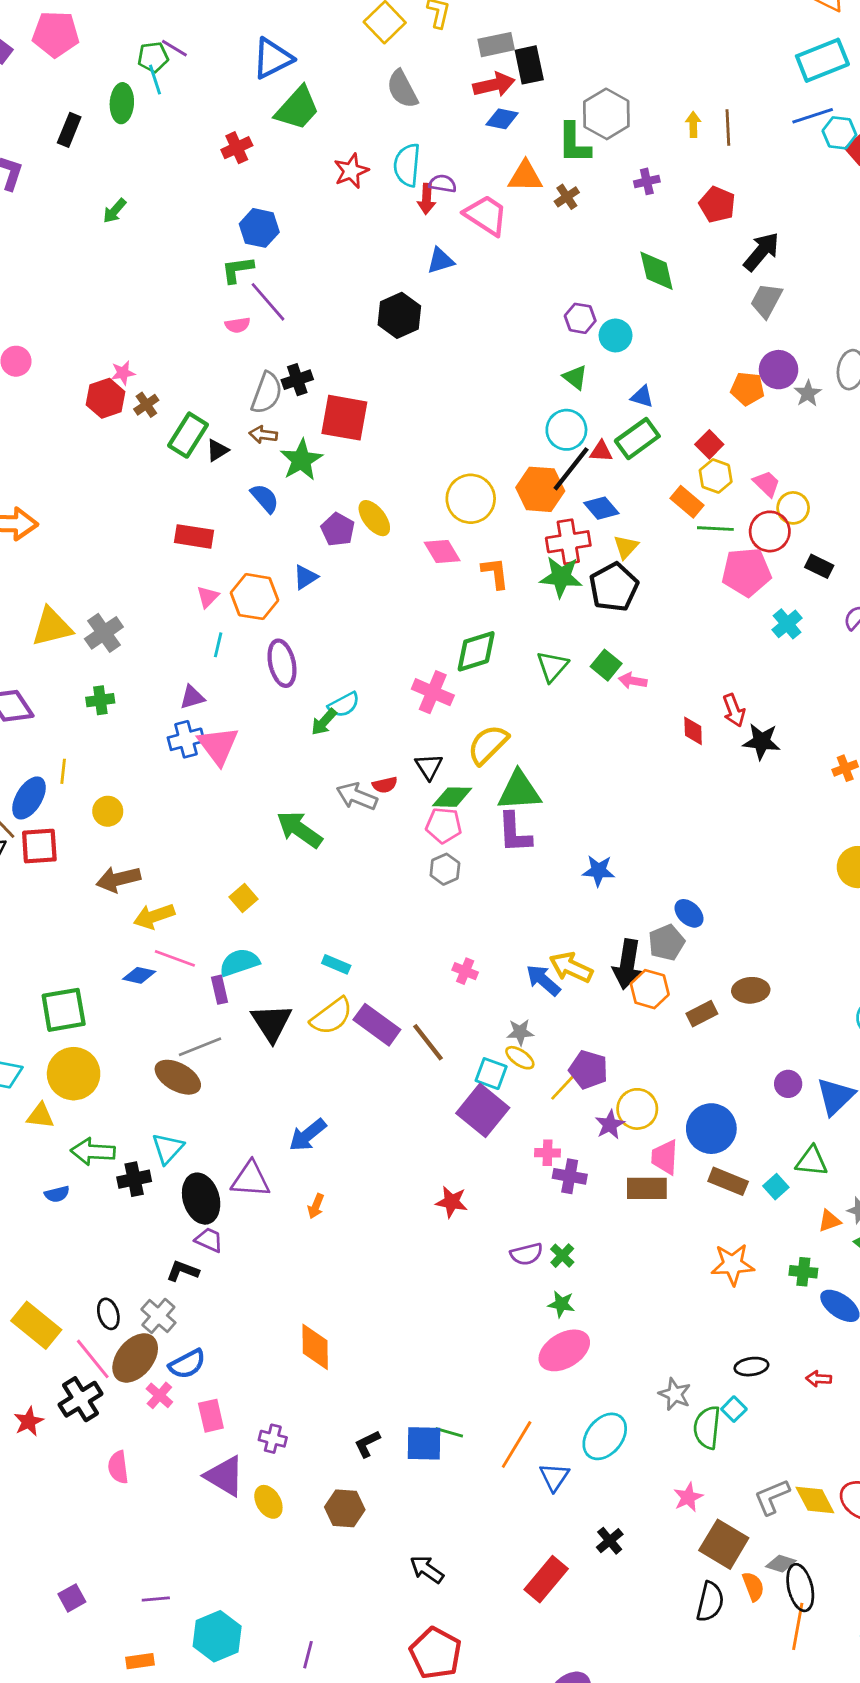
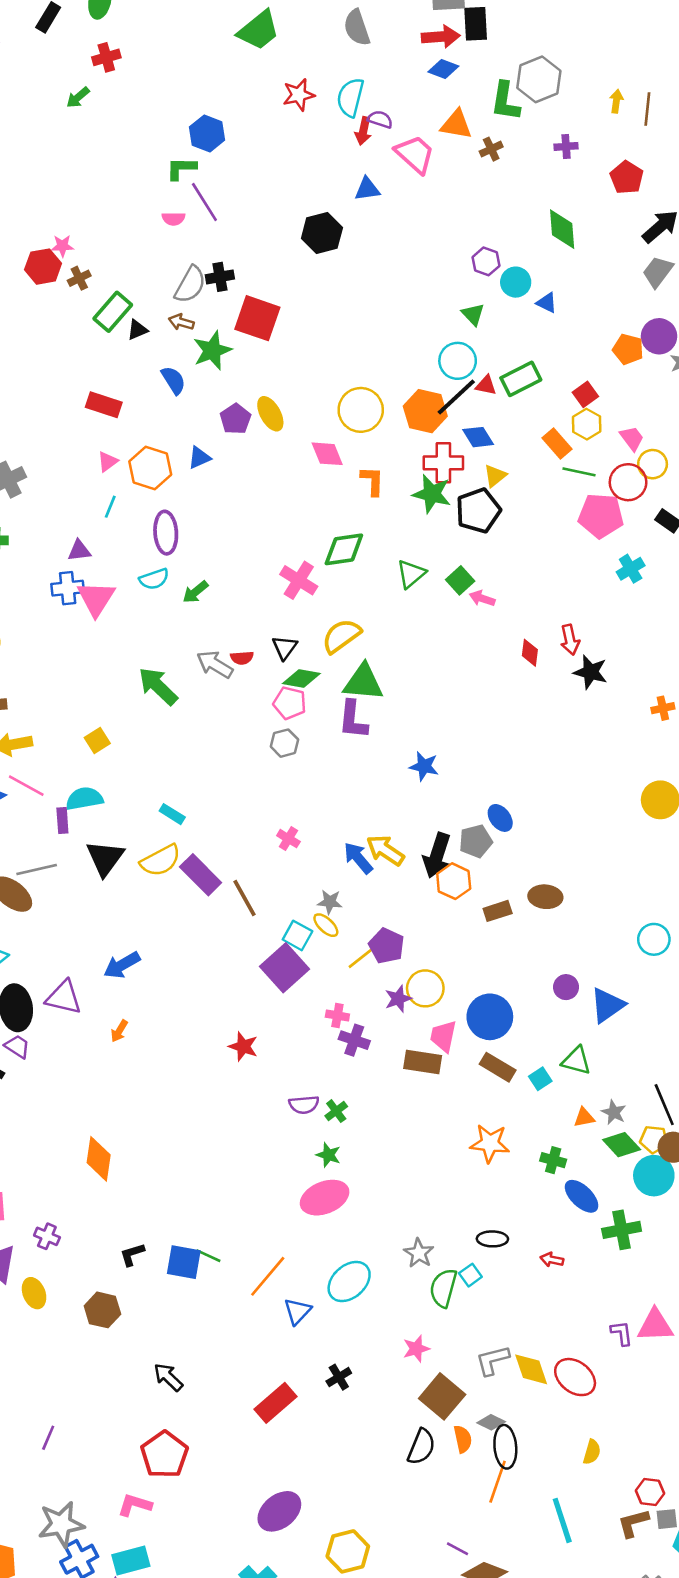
red cross: (237, 148) -> (106, 57), moved
blue triangle: (642, 397) -> (547, 303), moved
cyan semicircle: (344, 705) -> (154, 579), moved

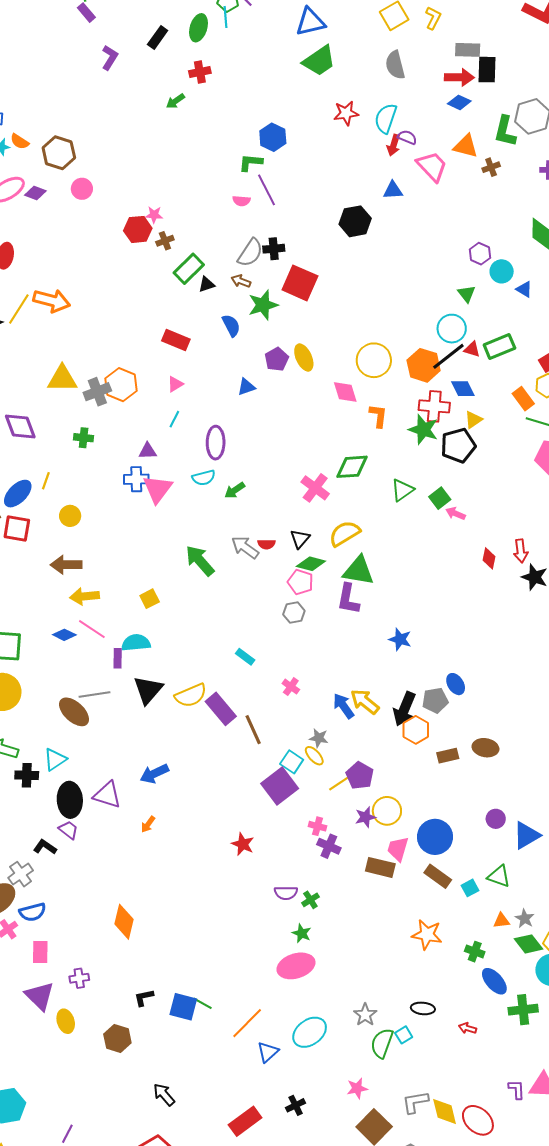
orange hexagon: (150, 468) -> (121, 385), moved
cyan rectangle: (172, 814) -> (245, 657), moved
purple cross: (47, 1236) -> (79, 978), turned -36

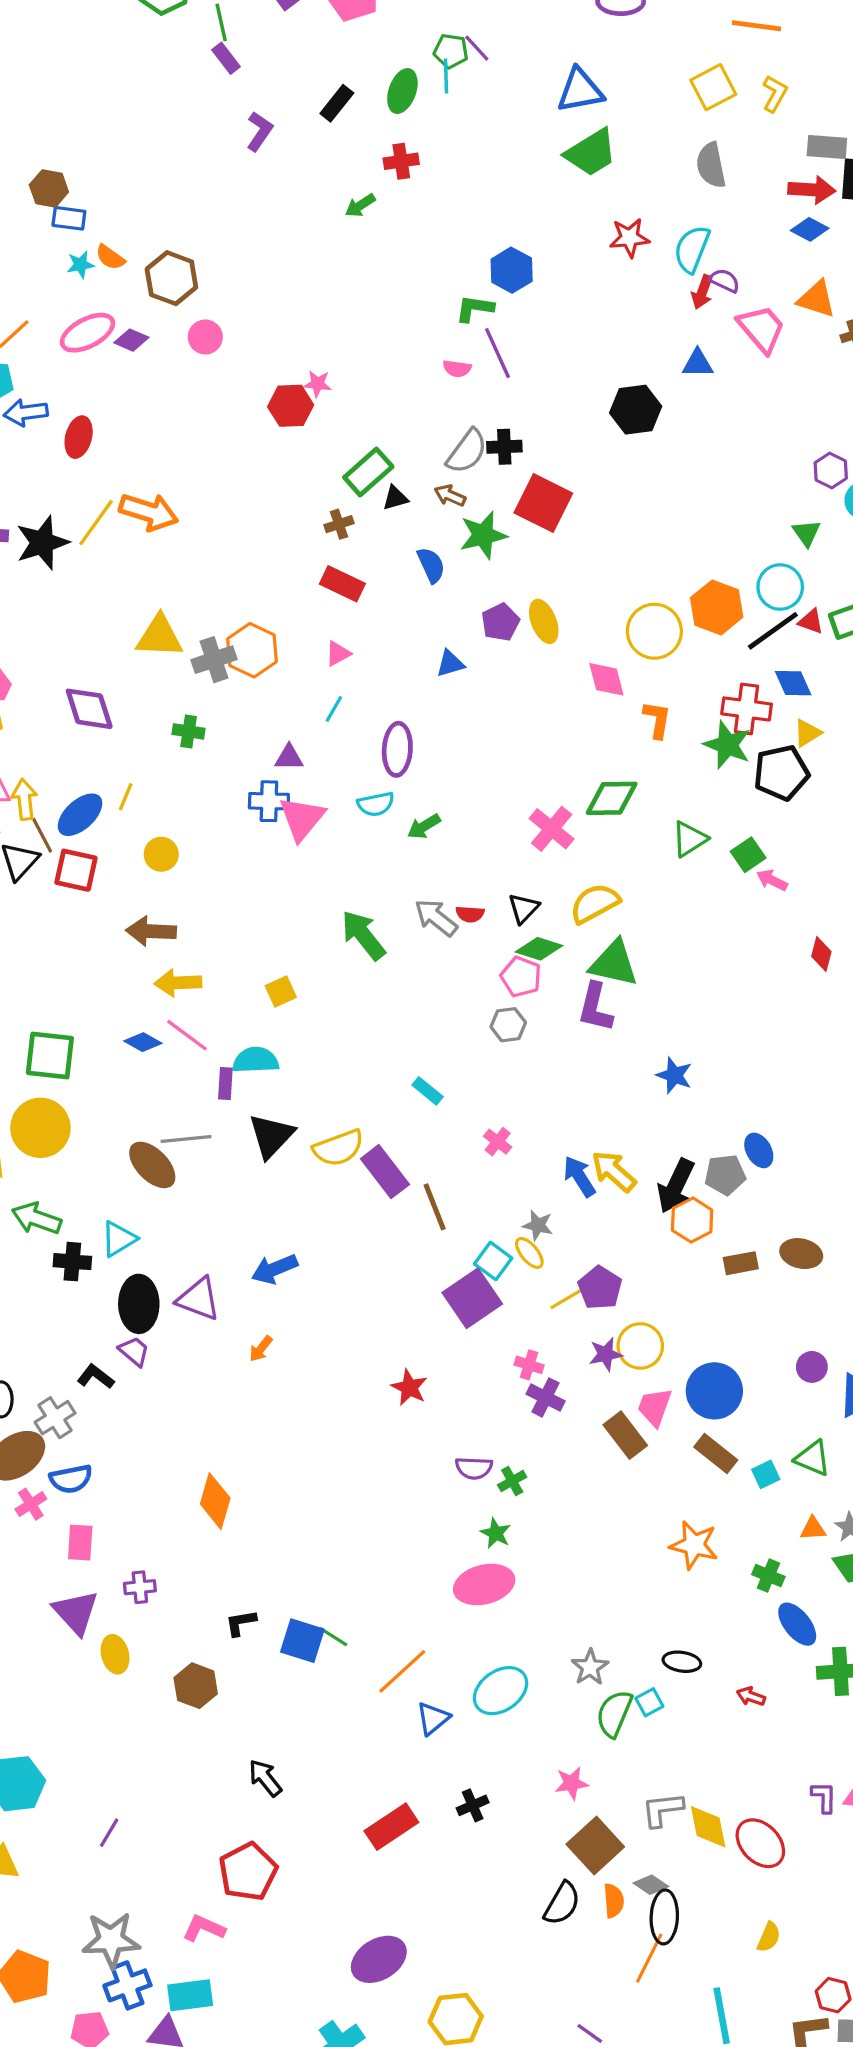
brown cross: (165, 241) -> (339, 524), moved
orange hexagon: (424, 365) -> (717, 607), moved
brown rectangle: (380, 867) -> (625, 1435), turned 36

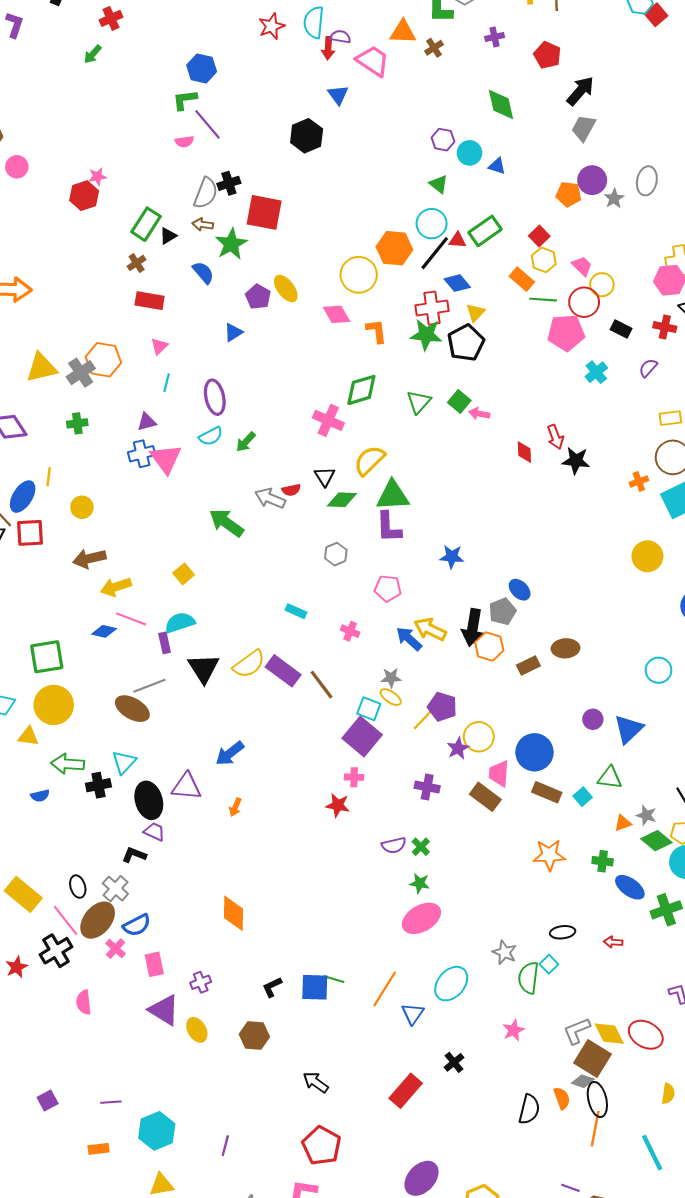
blue triangle: (698, 363) -> (338, 95), turned -50
pink pentagon: (521, 977) -> (388, 588), moved
pink cross: (529, 1365) -> (354, 777), moved
brown square: (595, 1845) -> (593, 1058), moved

